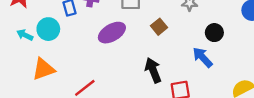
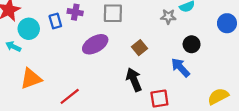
brown square: (159, 27) -> (139, 48), moved
cyan circle: (48, 29) -> (29, 29), moved

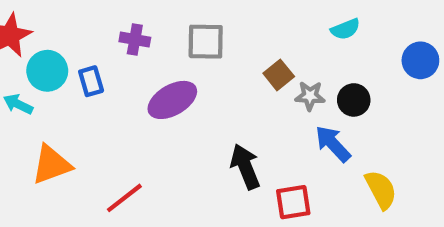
gray star: (168, 17) -> (310, 96), moved
blue rectangle: (55, 21) -> (91, 81), moved
brown square: (139, 48) -> (279, 75), moved
yellow semicircle: (218, 96) -> (381, 190), moved, turned 90

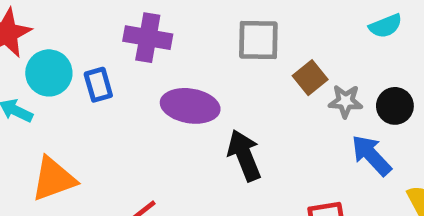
purple cross: (135, 40) -> (148, 38), size x1.4
gray square: (206, 42) -> (258, 40), moved
purple ellipse: (172, 100) -> (190, 106), turned 39
black arrow: (245, 167) -> (244, 155), moved

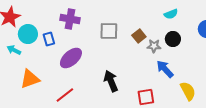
gray square: (258, 40) -> (109, 31), moved
purple ellipse: (190, 106) -> (71, 58), moved, turned -50
black circle: (395, 106) -> (173, 39), moved
black arrow: (244, 155) -> (111, 81), moved

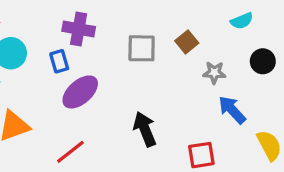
brown square: (139, 36) -> (187, 42), moved
blue rectangle: (49, 39) -> (59, 61), moved
black circle: (173, 39) -> (263, 61), moved

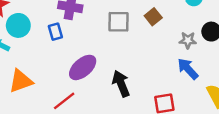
gray star: (214, 73) -> (188, 40), moved
purple ellipse: (80, 92) -> (83, 67), moved

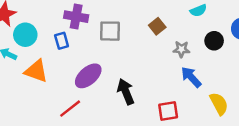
gray square: (119, 22) -> (110, 31), moved
gray star: (188, 40) -> (181, 49), moved
orange triangle: (21, 81) -> (36, 71), moved, turned 40

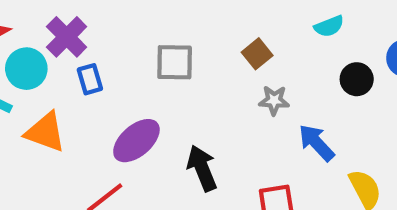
purple cross: (76, 17) -> (67, 37), moved, turned 35
gray star: (181, 49) -> (274, 100), moved

